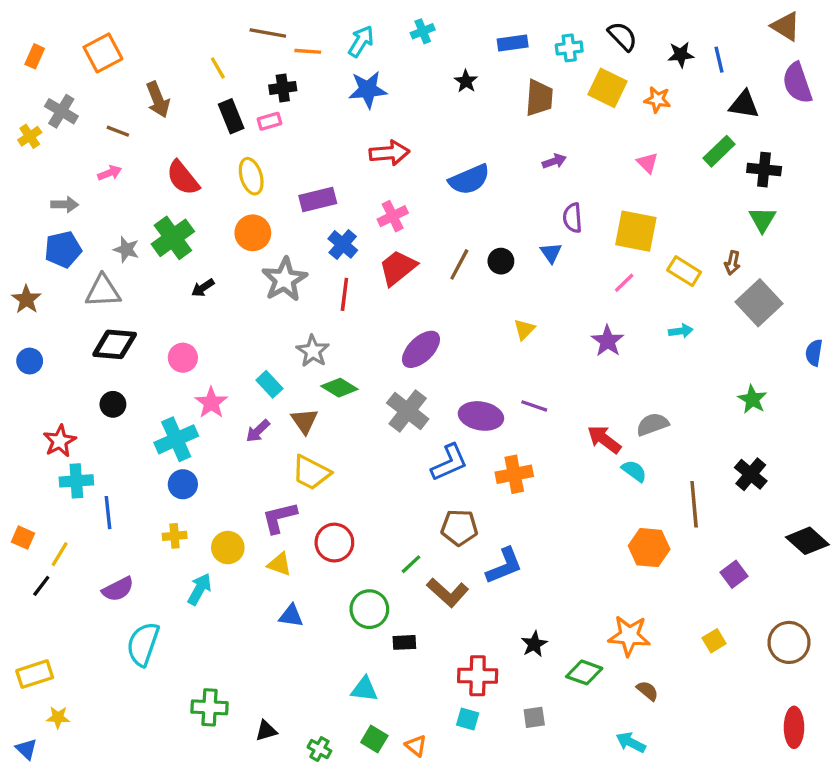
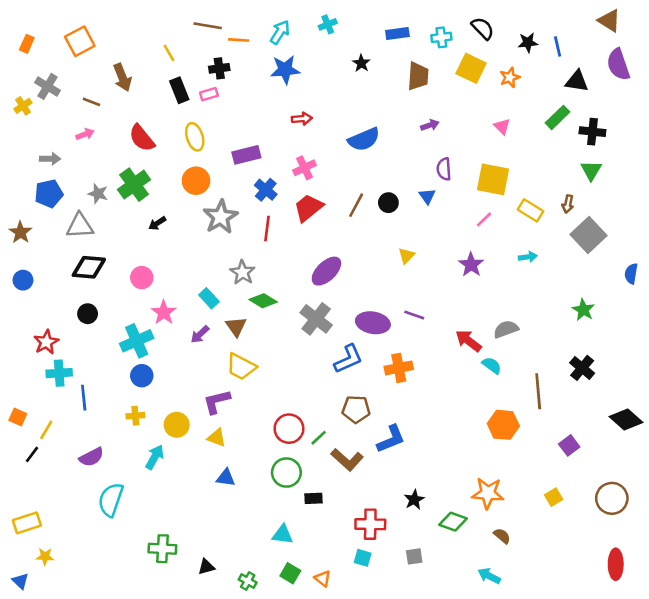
orange star: (657, 100) -> (510, 77), turned -30
red arrow: (389, 153) -> (302, 119), size x0.7
red circle: (334, 543) -> (289, 429), moved

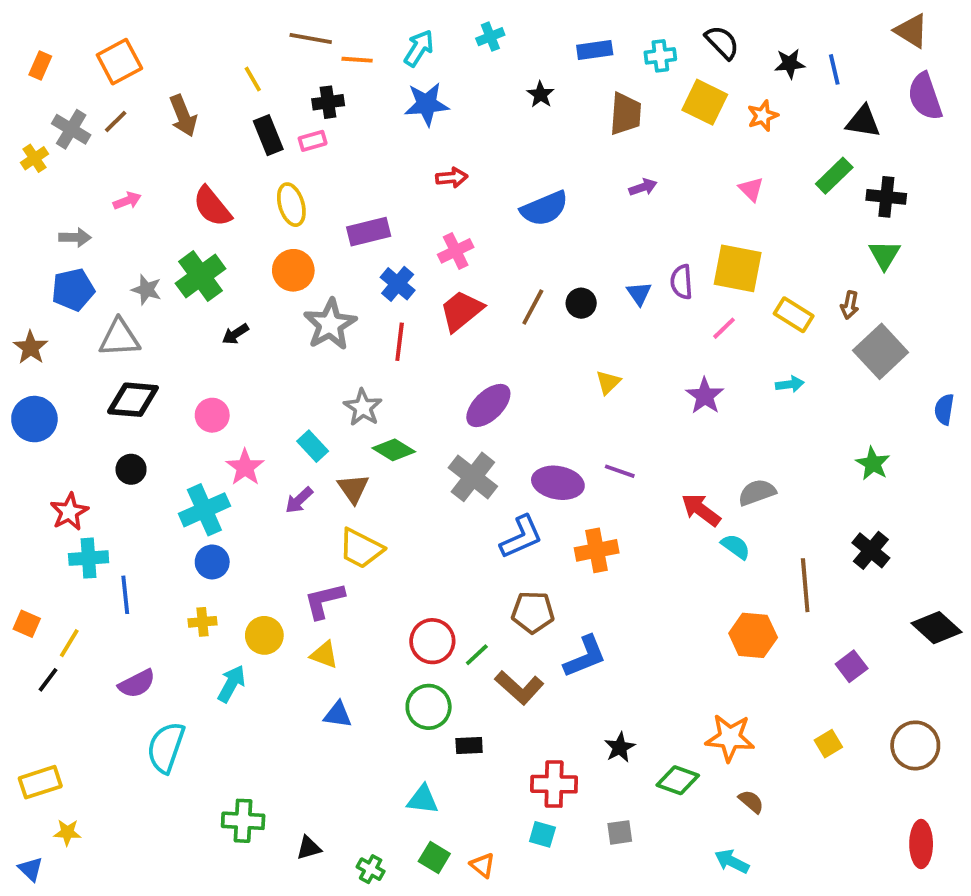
brown line: (91, 102) -> (116, 122), moved, turned -66
purple semicircle: (444, 169) -> (682, 282), moved
blue circle: (23, 280) -> (34, 419), size x1.5

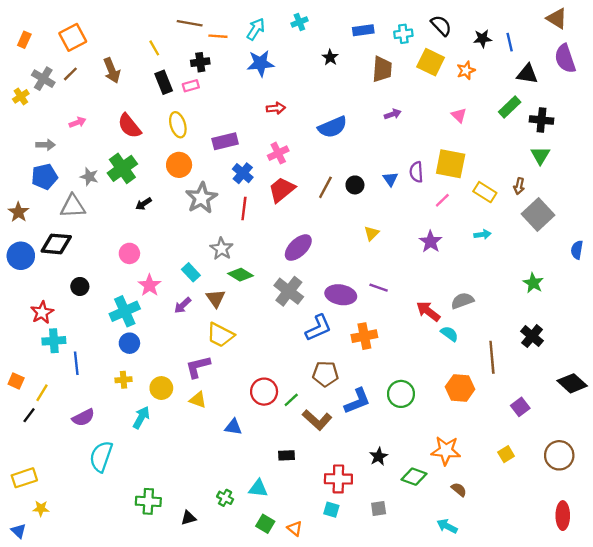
black diamond: (133, 400) -> (56, 244), moved
green circle: (429, 707) -> (401, 394), moved
blue triangle: (338, 715) -> (233, 427), moved
green cross: (371, 869) -> (225, 498), moved

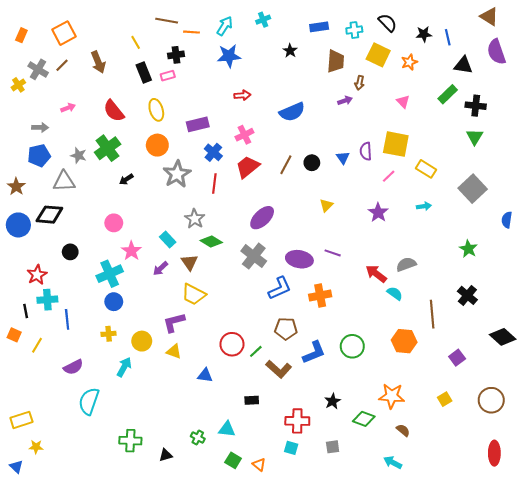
brown arrow: (519, 186) -> (360, 83), moved
black line: (29, 415) -> (26, 311), moved, turned -48

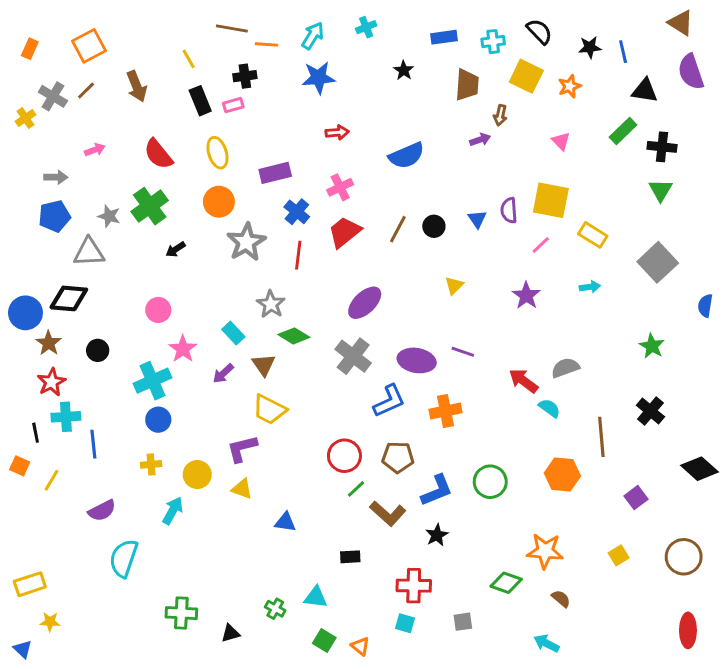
brown star: (16, 187) -> (49, 343), moved
red circle: (232, 344) -> (344, 456), moved
black star: (333, 401) -> (437, 535), moved

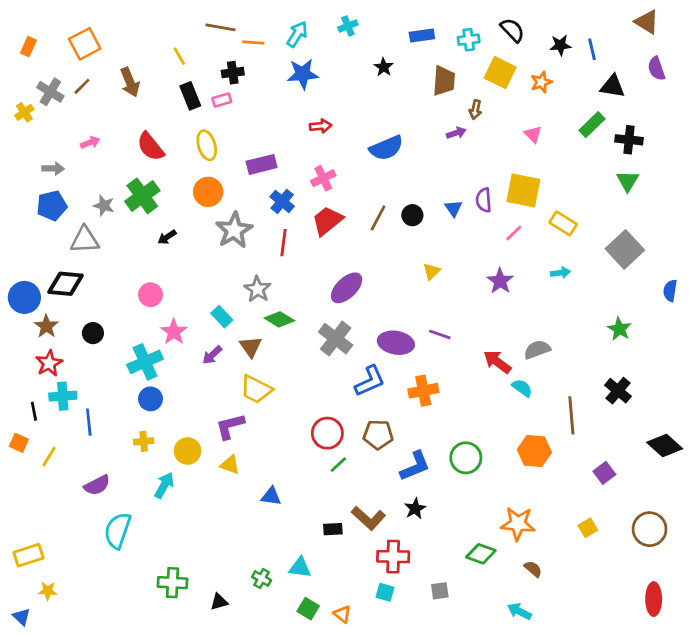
purple semicircle: (691, 72) -> (656, 68), size x0.7
brown L-shape: (388, 513) -> (368, 518), moved

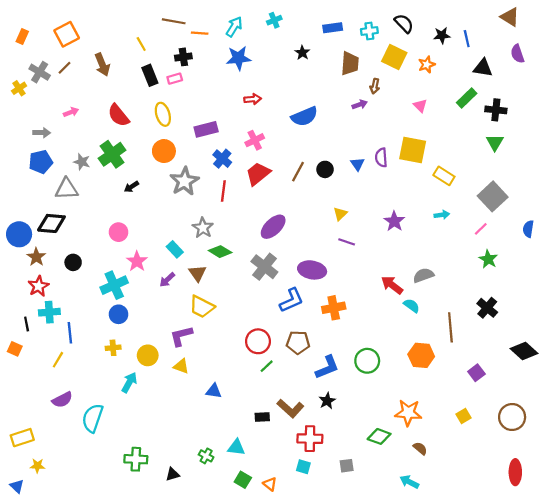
pink line: (514, 233) -> (481, 229), moved
purple line: (440, 334) -> (347, 242), moved
yellow line: (49, 456) -> (58, 360), moved
purple semicircle: (97, 485) -> (62, 400), moved

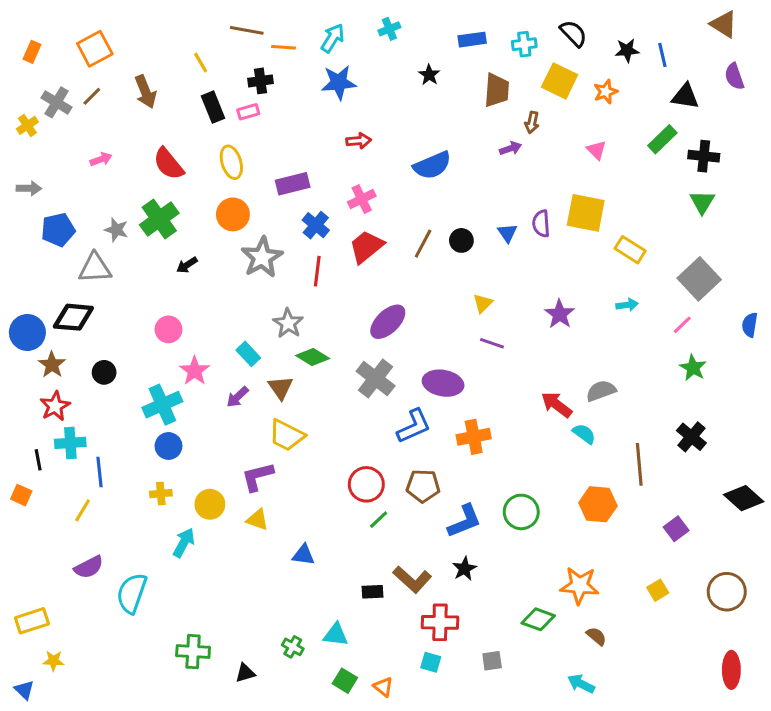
gray arrow: (42, 133) -> (29, 188), moved

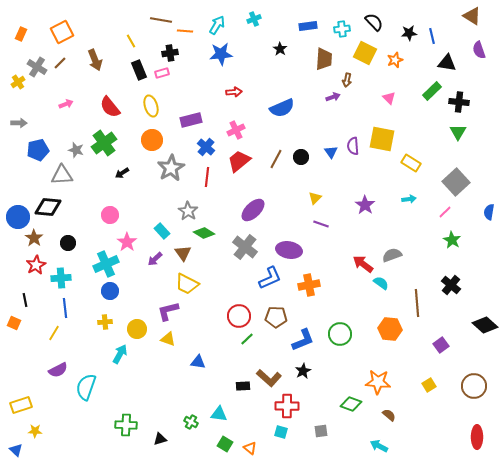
cyan cross: (70, 443) -> (61, 278), moved

